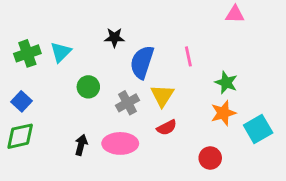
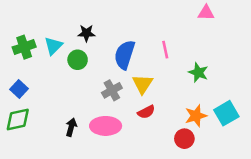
black star: (114, 38) -> (86, 33), moved
green circle: (88, 87) -> (78, 60), moved
orange star: (223, 113) -> (196, 116), moved

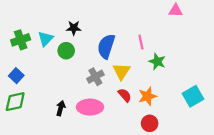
green star: (198, 73) -> (157, 62), moved
red semicircle: (146, 112) -> (125, 95), turned -104
orange star: (196, 116) -> (147, 96), moved
red circle: (184, 139) -> (150, 123), moved

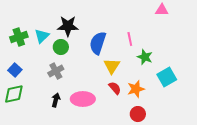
black star: (74, 28) -> (68, 26), size x1.5
gray cross: (95, 77) -> (56, 71), moved
cyan square: (193, 96) -> (167, 77), moved

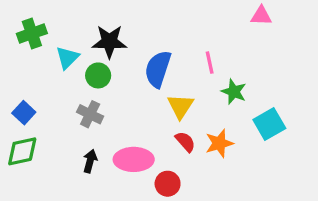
green cross: (19, 37) -> (32, 33), moved
gray cross: (56, 71) -> (90, 114), turned -35
red circle: (138, 114) -> (168, 184), moved

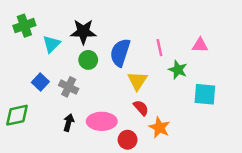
pink triangle: (261, 16) -> (200, 45), moved
green circle: (98, 75) -> (88, 60), moved
blue square: (24, 113) -> (40, 82), moved
cyan square: (269, 124) -> (205, 94), turned 35
orange star: (219, 143) -> (159, 127), moved, turned -30

